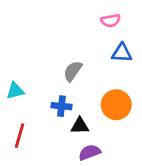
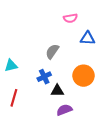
pink semicircle: (111, 21) -> (70, 18), moved
blue cross: (62, 106) -> (44, 77), turned -32

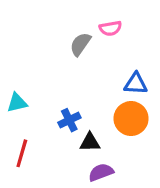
blue triangle: (88, 38) -> (136, 84), moved
gray semicircle: (52, 51) -> (80, 44), moved

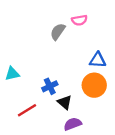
black triangle: (90, 142) -> (65, 102), turned 42
red line: (22, 153) -> (27, 110), moved, turned 42

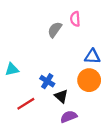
pink semicircle: (79, 20) -> (75, 19), turned 96
blue cross: (50, 86) -> (47, 81), turned -32

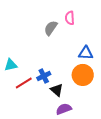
blue cross: (47, 81) -> (44, 76), turned 32
red line: (26, 104) -> (24, 83), moved

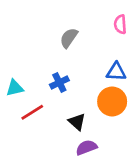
pink semicircle: (70, 18) -> (120, 24), moved
blue cross: (44, 76) -> (59, 83), moved

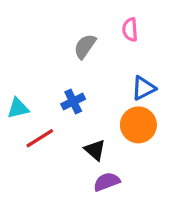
pink semicircle: (120, 24) -> (130, 30), moved
blue triangle: (116, 72) -> (143, 88), turned -30

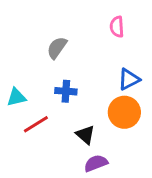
gray semicircle: (85, 46) -> (57, 48), moved
blue cross: (73, 101) -> (66, 91), turned 30

